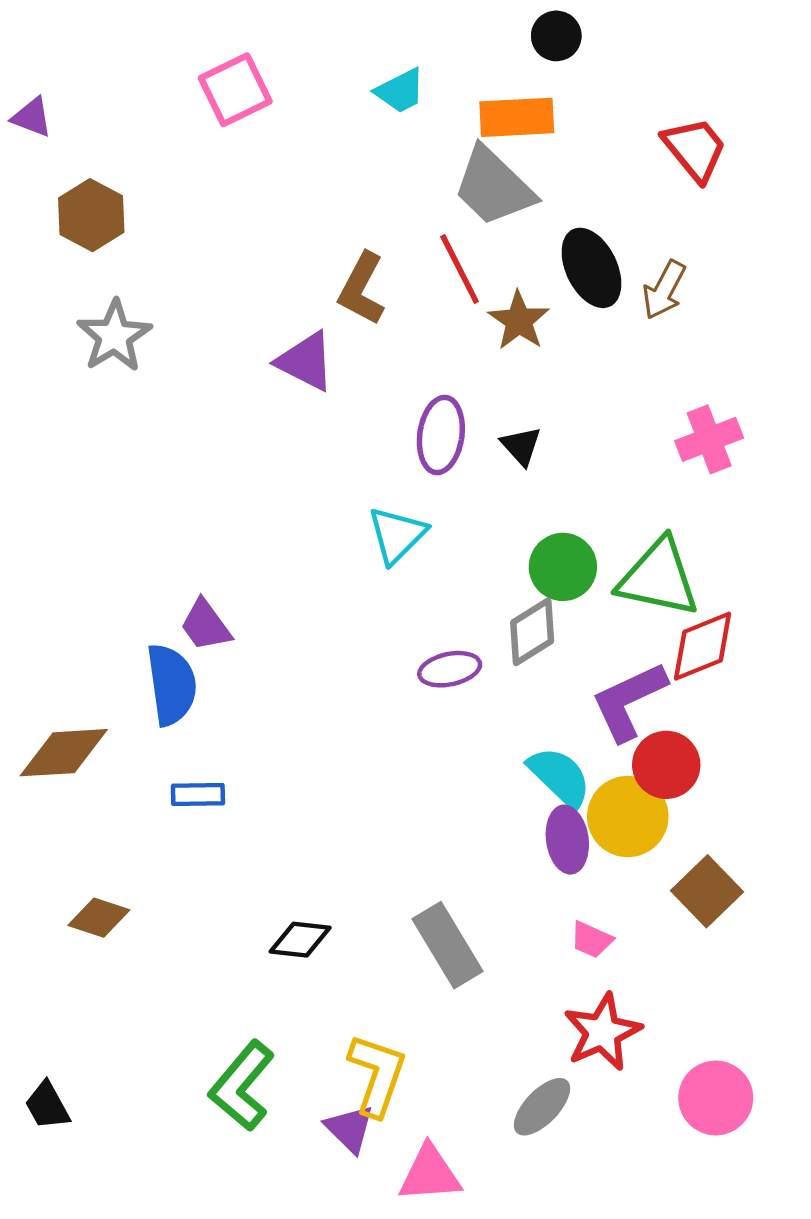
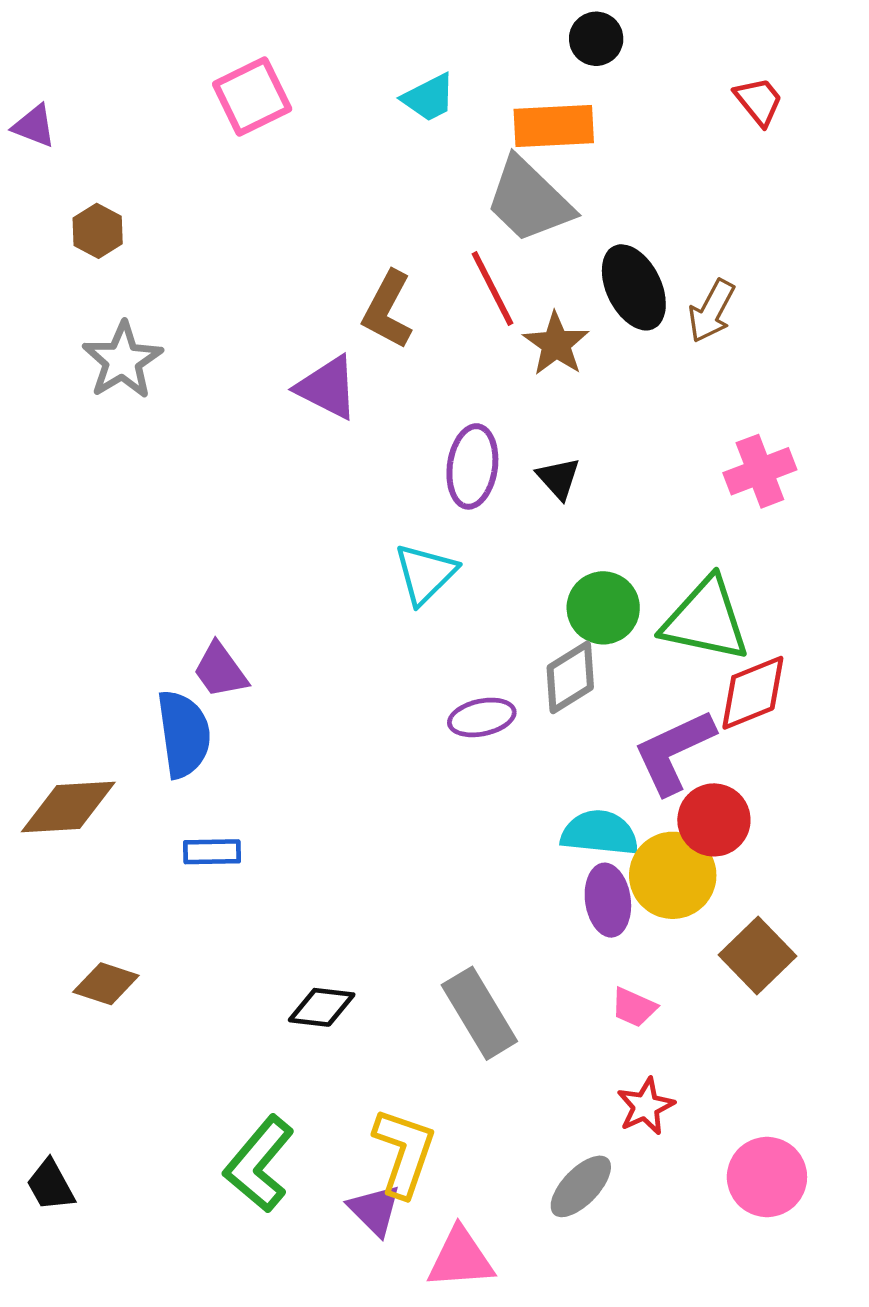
red trapezoid: (695, 149) -> (759, 101), moved, size x0.7
brown hexagon: (91, 215) -> (98, 231), size x0.7
cyan semicircle: (560, 777) -> (600, 833), turned -38
red star: (602, 1032) -> (646, 1106), size x0.7

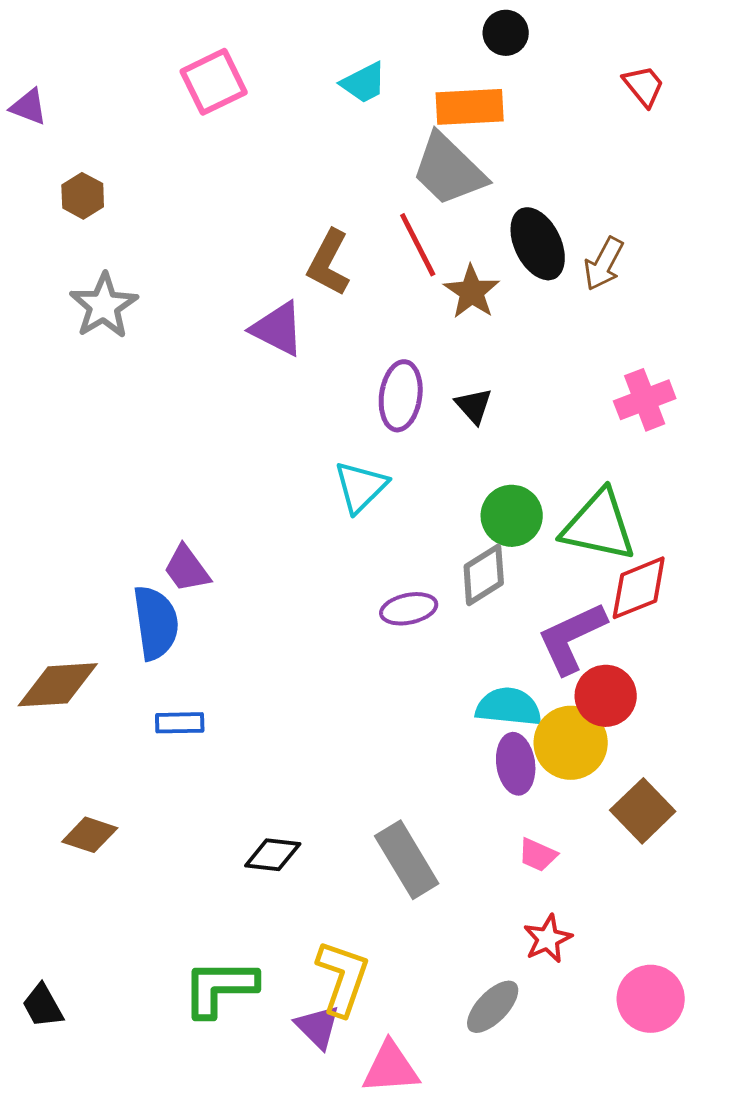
green L-shape: (259, 1164) -> (220, 988), turned 50

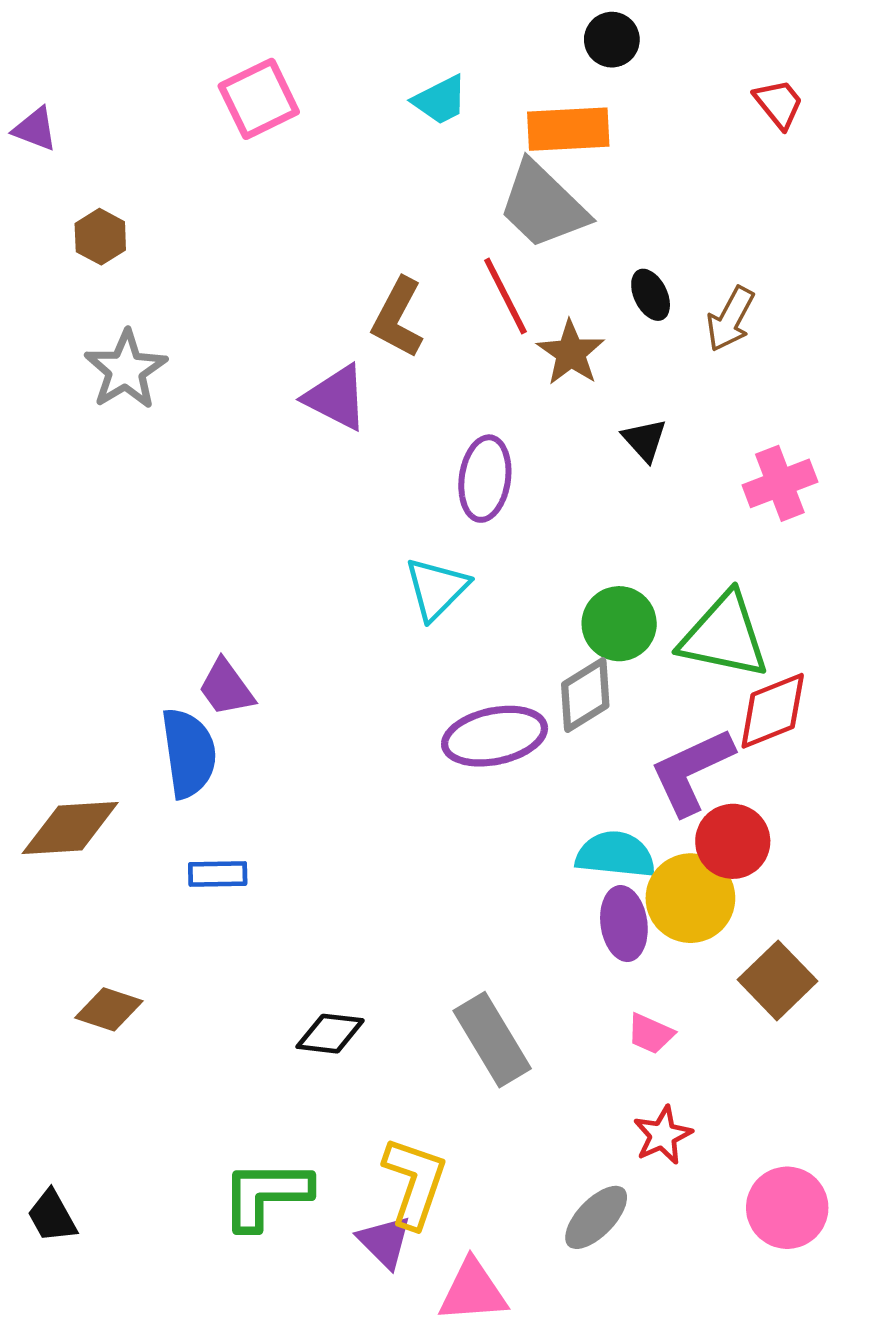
black ellipse: (538, 244) -> (651, 295), size x0.6
black triangle: (474, 406) -> (645, 440), moved
purple ellipse: (409, 609) -> (495, 736), size x1.5

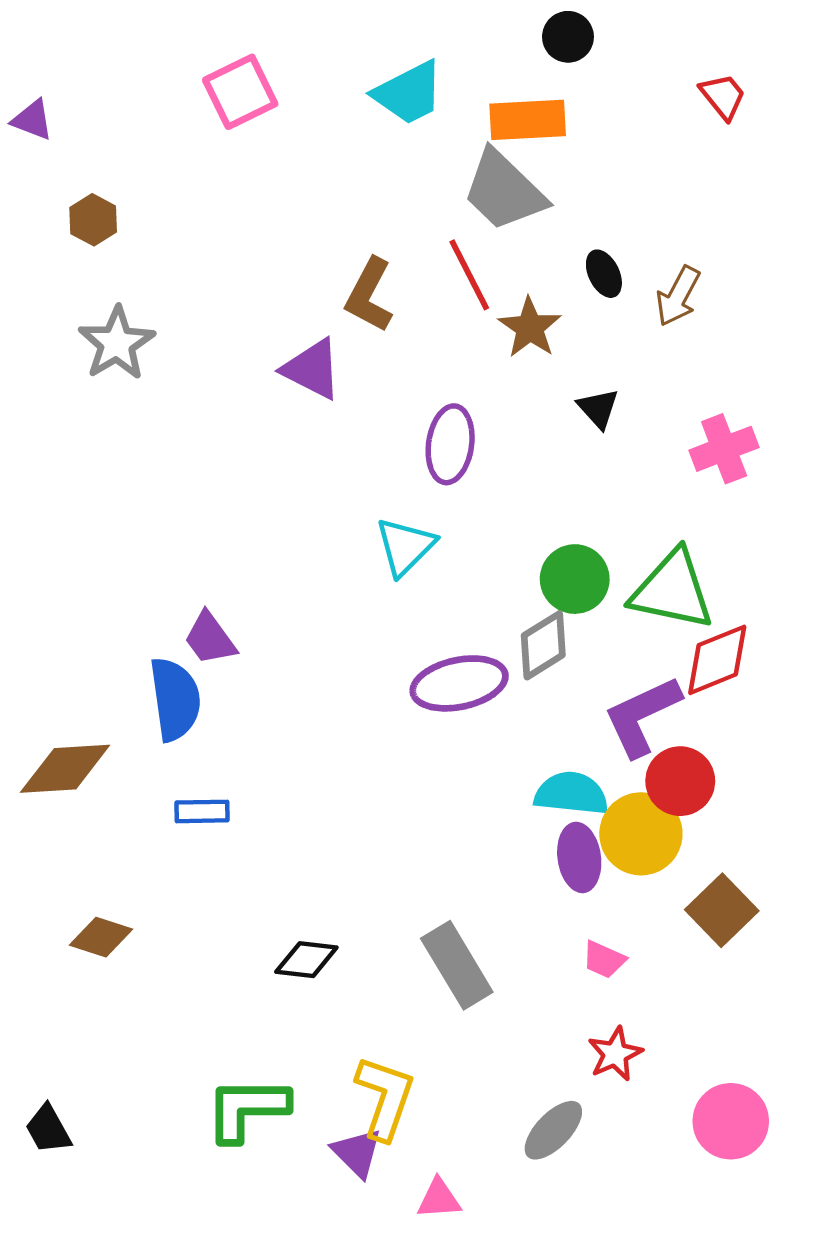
cyan trapezoid: (440, 100) -> (409, 93), size x1.4
pink triangle: (473, 1291) -> (439, 1199), size x0.7

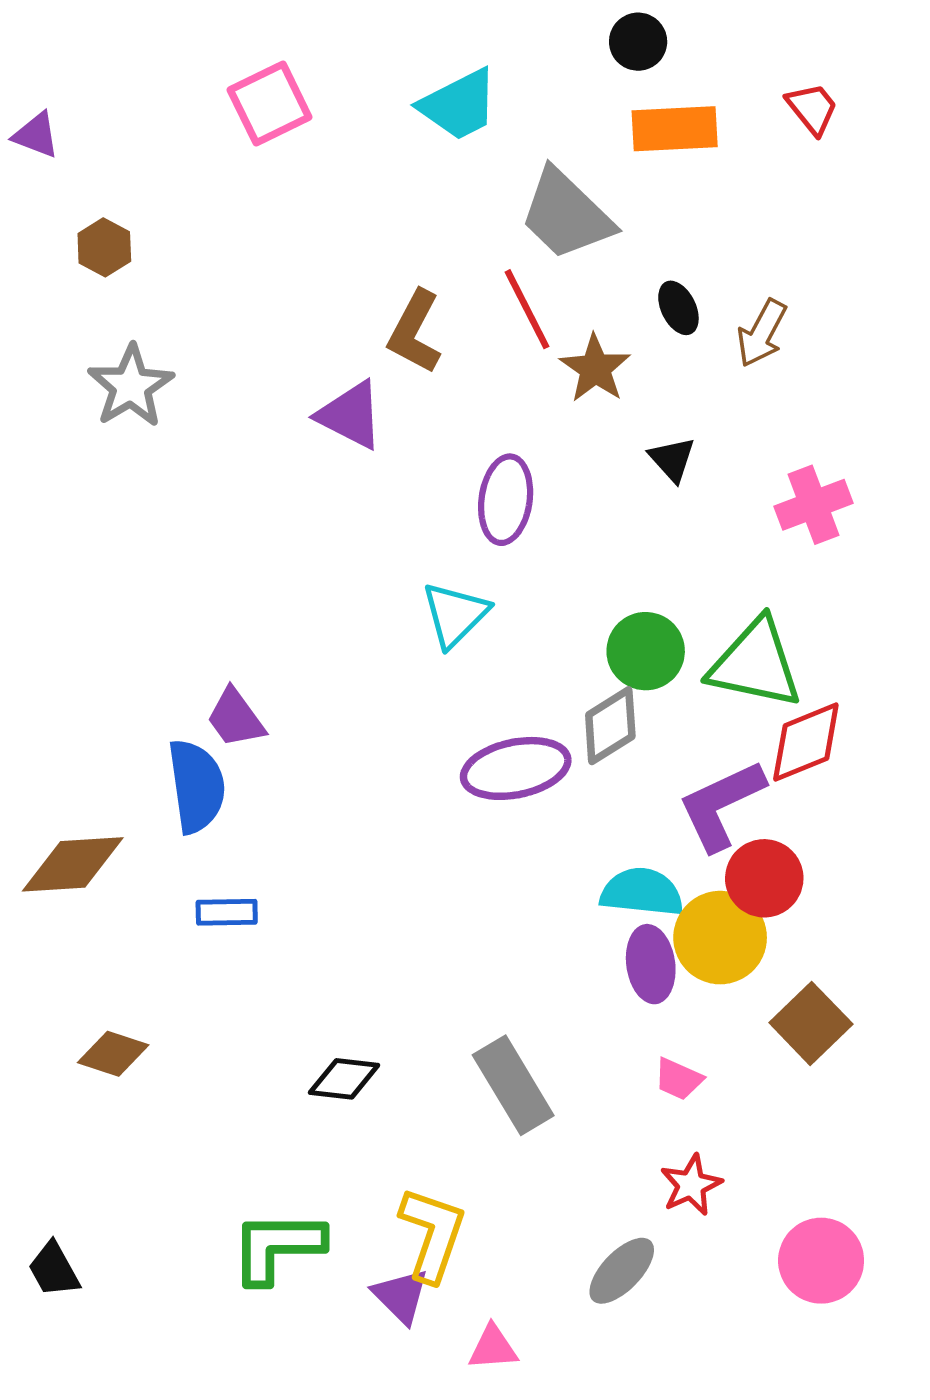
orange rectangle: (528, 120) -> (675, 129), moved

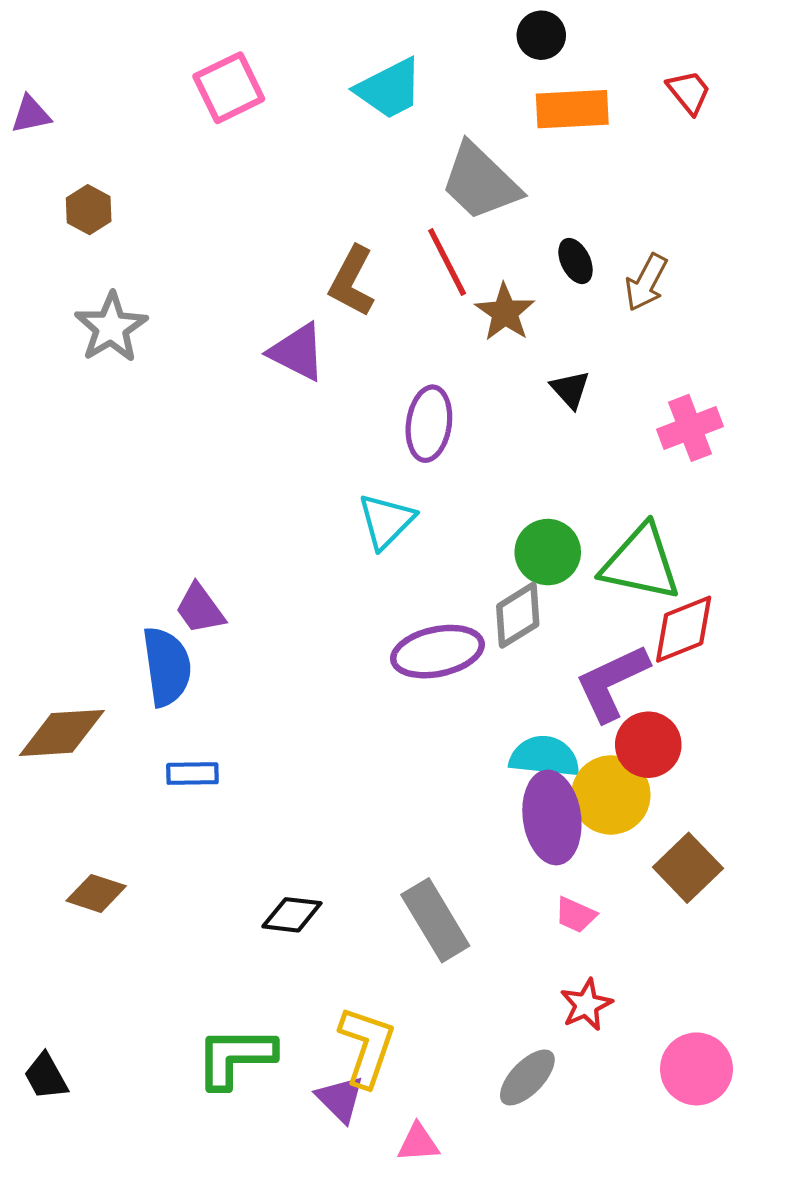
purple triangle: (36, 135) -> (31, 114), turned -33
purple ellipse: (651, 964) -> (552, 817), size x1.4

